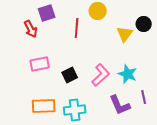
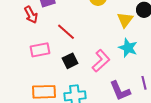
red line: (77, 28) -> (66, 32), moved, turned -54
cyan star: (128, 74) -> (128, 48), moved

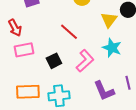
red arrow: (31, 15) -> (15, 28), moved
red line: (66, 32) -> (69, 32), moved

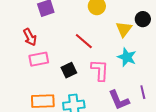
pink L-shape: (85, 61) -> (100, 70), turned -45

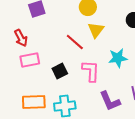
yellow triangle: (124, 29) -> (96, 30), moved
cyan star: (127, 57) -> (118, 58), turned -30

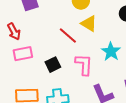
yellow triangle: (96, 30) -> (89, 24), turned -36
cyan star: (118, 58) -> (111, 52), turned -30

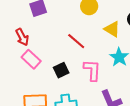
yellow triangle: (89, 24) -> (112, 29), moved
pink rectangle: (23, 54) -> (31, 59), turned 54

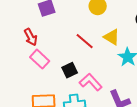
yellow triangle: (112, 29) -> (112, 37), moved
pink L-shape: (92, 70) -> (91, 82), moved, turned -45

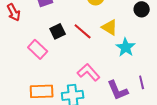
red arrow: (31, 37) -> (14, 12), moved
black square: (70, 70) -> (58, 31), moved

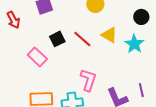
cyan star: (126, 47) -> (134, 44), moved
pink L-shape: (89, 72) -> (88, 80), turned 60

